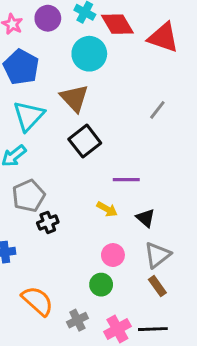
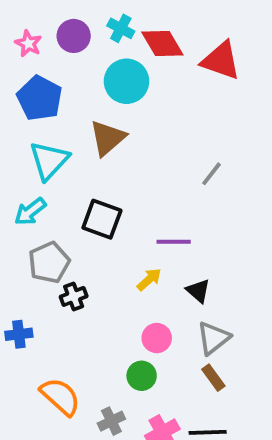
brown triangle: (74, 98) -> (108, 138), turned 32
gray line: (157, 110) -> (211, 174), moved
black square: (85, 141) -> (102, 219), moved, turned -32
yellow arrow: (107, 209) -> (149, 279), turned -72

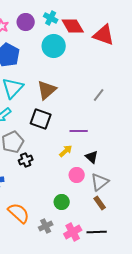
brown triangle: (108, 138) -> (47, 90), moved
pink circle: (157, 338) -> (77, 175), moved

